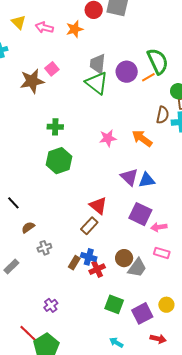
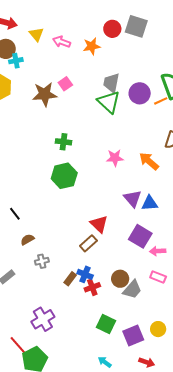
purple cross: (51, 305) -> (43, 319), size x1.6

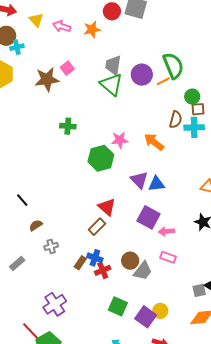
green hexagon: (64, 176) -> (101, 158), moved
yellow circle: (158, 329) -> (160, 311), moved
purple square: (133, 336) -> (146, 317), turned -30

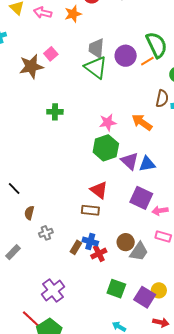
green hexagon: (101, 158) -> (106, 148), moved
brown semicircle: (36, 225) -> (29, 213), turned -40
brown rectangle: (97, 227) -> (90, 210), turned 54

